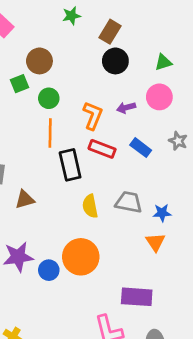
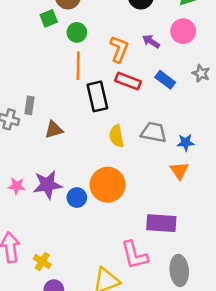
purple arrow: (126, 108) -> (151, 41), turned 48

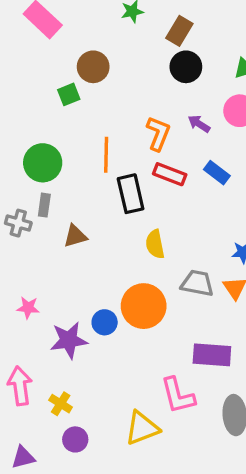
green circle: (77, 32) -> (43, 163), moved, size x1.5
gray trapezoid: (154, 132) -> (197, 283), moved
purple star: (47, 185) -> (69, 340), moved

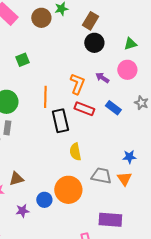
brown circle: (93, 67) -> (41, 18), moved
brown triangle: (75, 236) -> (16, 179), moved
purple star: (69, 340) -> (22, 211), size x0.6

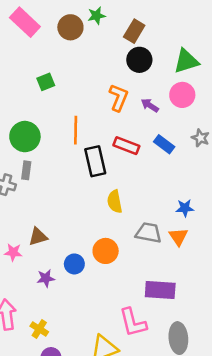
green triangle: (130, 44) -> (186, 61), size x1.5
orange L-shape: (77, 84) -> (119, 98), moved
orange circle: (68, 190) -> (106, 251), size x0.7

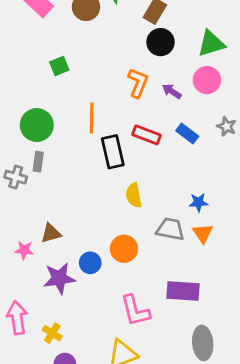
blue star: (185, 208) -> (198, 202), moved
purple star: (46, 278) -> (59, 278), size x1.6
pink L-shape: (133, 322) -> (135, 311), moved

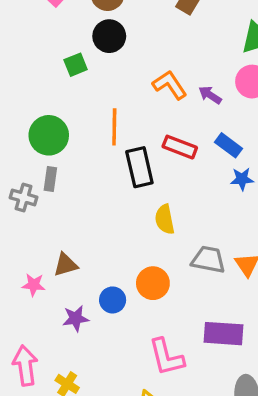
black circle: (161, 42) -> (109, 36), moved
orange L-shape: (138, 83) -> (170, 85), turned -56
blue star: (198, 202) -> (242, 179), moved
purple star: (59, 278) -> (76, 318), size x0.7

